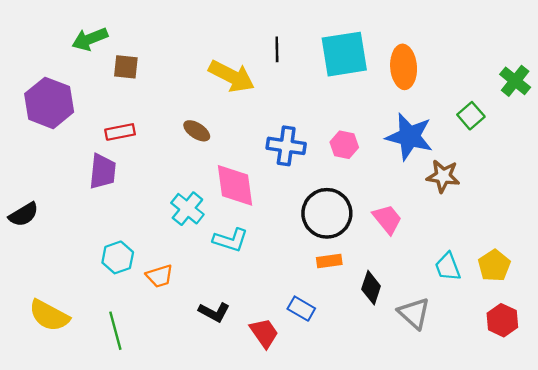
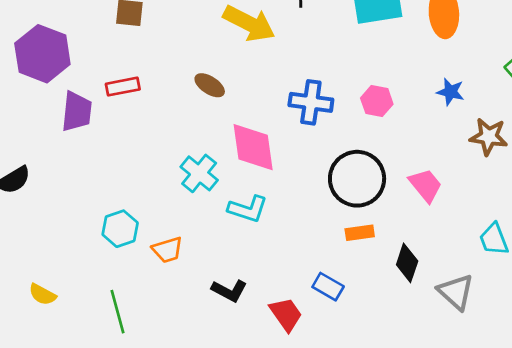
blue star: (409, 137) -> (450, 92), size x0.5
purple trapezoid: (103, 171) -> (77, 112), moved
yellow semicircle: (49, 316) -> (42, 295), size x0.6

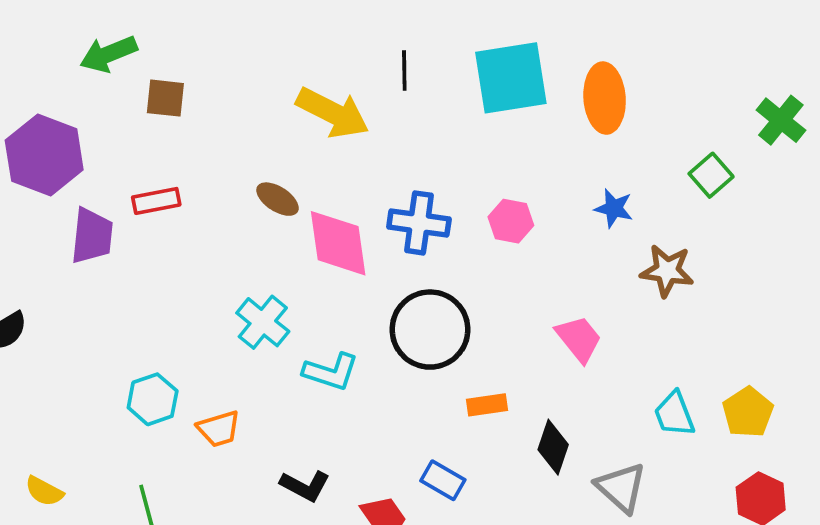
pink diamond: (253, 147) -> (338, 243), moved
black circle: (357, 179) -> (430, 330), moved

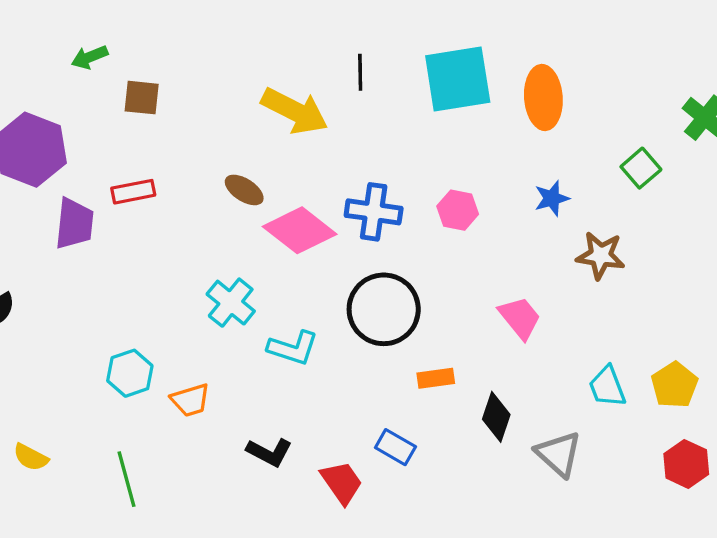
green arrow: (108, 54) -> (90, 57), size x0.7
blue star: (614, 208) -> (552, 198), turned -30
pink diamond: (338, 243) -> (300, 230), turned -44

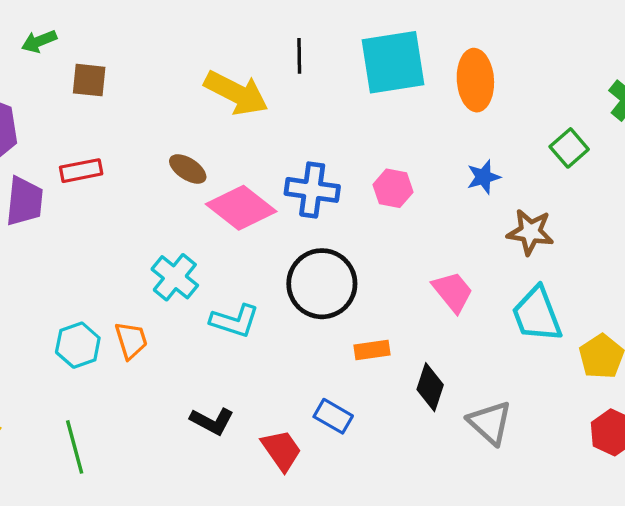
cyan trapezoid: (607, 387) -> (537, 314), moved, size x1.4
orange trapezoid: (190, 400) -> (131, 340), moved, turned -90

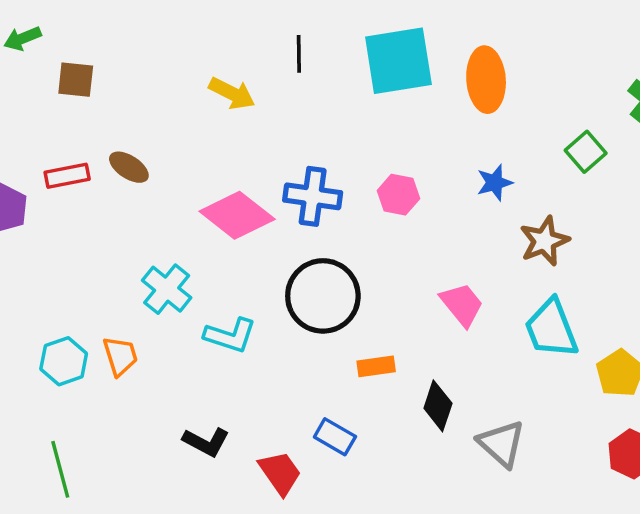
yellow arrow: (236, 93) -> (232, 93), size x0.7
brown ellipse: (188, 169) -> (129, 167), moved
brown star: (530, 232) -> (544, 241), turned -30

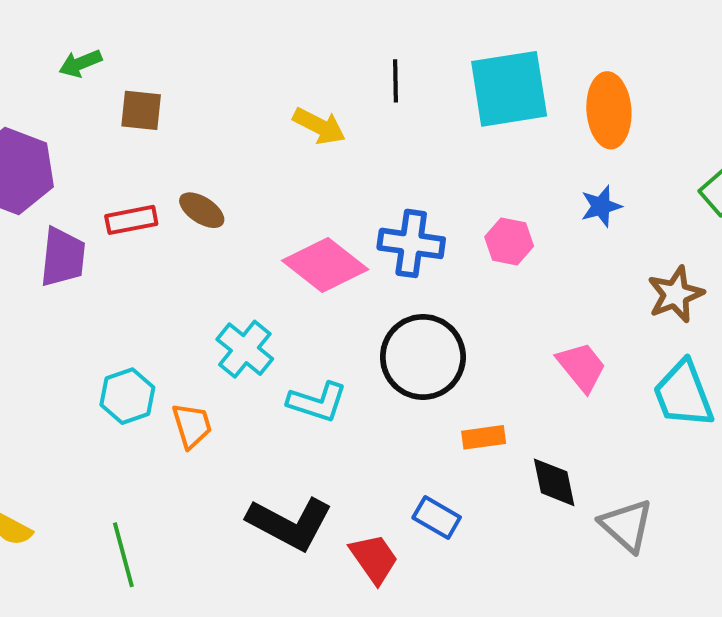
blue star: (495, 183) -> (601, 206), moved
cyan hexagon: (64, 361) -> (127, 396), moved
black diamond: (438, 406) -> (554, 482), turned -30
black L-shape: (206, 442) -> (290, 523), size x1.6

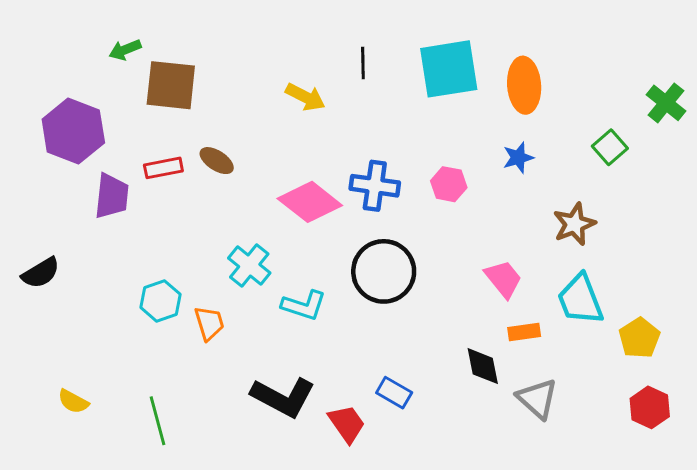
brown square: (141, 110) -> (171, 85), size x1.6
orange rectangle: (484, 437) -> (524, 332), moved

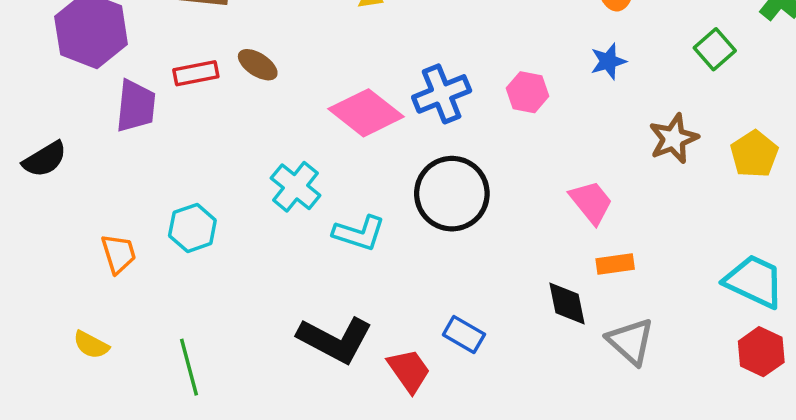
blue cross: (375, 186) -> (442, 94), turned -30
black semicircle: (41, 273) -> (45, 159), moved
cyan trapezoid: (580, 300) -> (754, 281), moved, turned 136
orange trapezoid: (209, 323) -> (119, 254), moved
yellow pentagon: (639, 338) -> (754, 154), moved

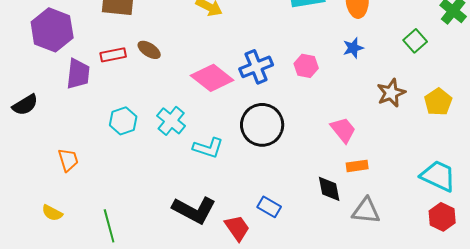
cyan hexagon: (192, 228) -> (123, 121), moved
gray triangle: (631, 341) -> (366, 211), turned -36

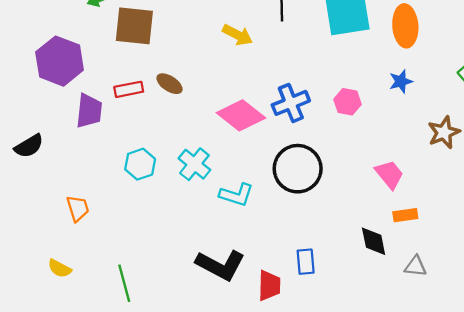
blue rectangle: (269, 207) -> (306, 262), turned 55
gray triangle: (366, 211) -> (416, 266), size x0.7
red trapezoid: (237, 228) -> (269, 285), turned 36

